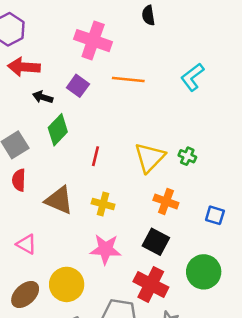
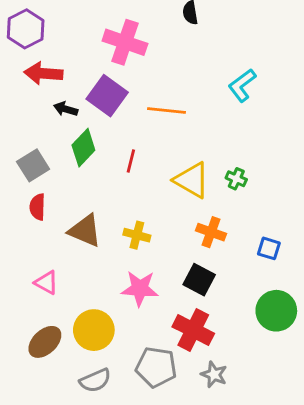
orange line: (128, 80) -> (167, 110), moved
purple square: (78, 86) -> (107, 96), size x1.5
red line: (96, 156) -> (131, 161), moved
yellow triangle: (150, 157) -> (192, 180), turned -44
green circle: (204, 272) -> (276, 311), moved

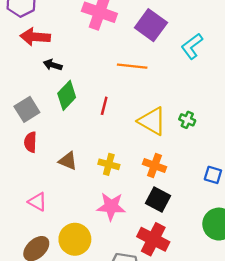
purple square: (107, 96) -> (151, 25), moved
brown triangle: (85, 231) -> (68, 161), size x0.7
orange cross: (211, 232) -> (154, 166), moved

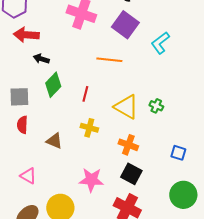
gray square: (27, 109) -> (19, 97), turned 30
yellow cross: (109, 164) -> (89, 128), moved

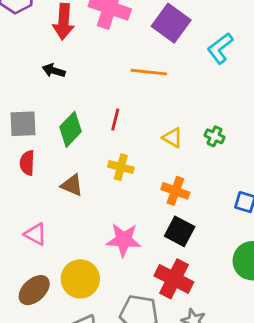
red arrow: (26, 35) -> (64, 22), moved, turned -90
green diamond: (53, 85) -> (71, 129), moved
yellow triangle: (126, 107) -> (173, 138), size x0.6

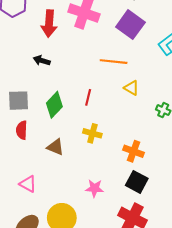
yellow triangle: (173, 138) -> (131, 88), moved
pink star: (124, 240) -> (95, 188), size x0.7

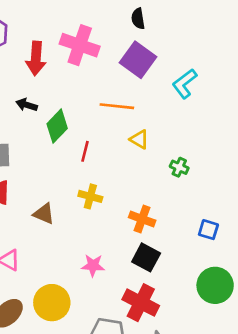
green diamond: (54, 105) -> (57, 126), moved

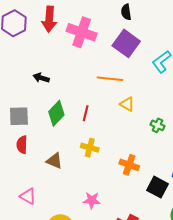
red arrow: (36, 58) -> (49, 19), moved
green diamond: (57, 126) -> (56, 113), moved
black square: (146, 257) -> (158, 187), moved

